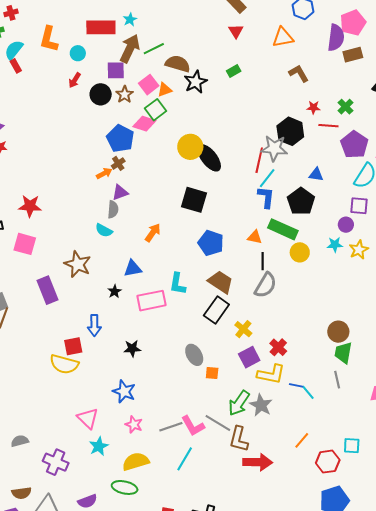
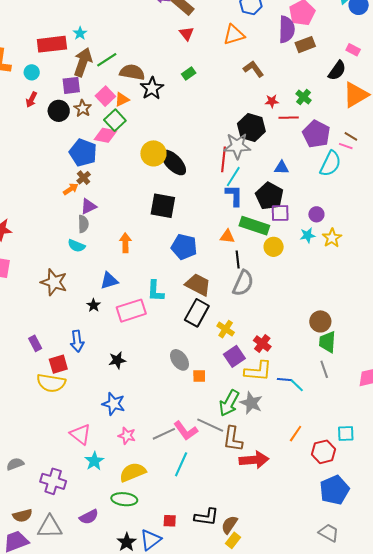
purple square: (359, 206) -> (280, 213), moved
orange arrow: (153, 233) -> (125, 243), turned -30
purple rectangle: (48, 290) -> (35, 343), moved, size x0.6

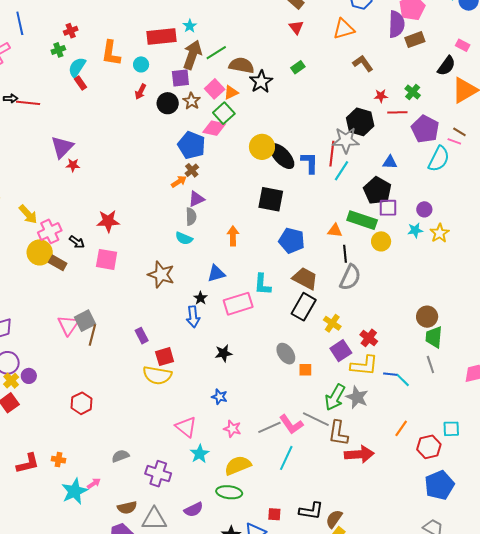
blue L-shape: (234, 196) -> (310, 163), moved
blue arrow: (77, 341) -> (193, 317), moved
blue star: (114, 404) -> (219, 397), size x0.7

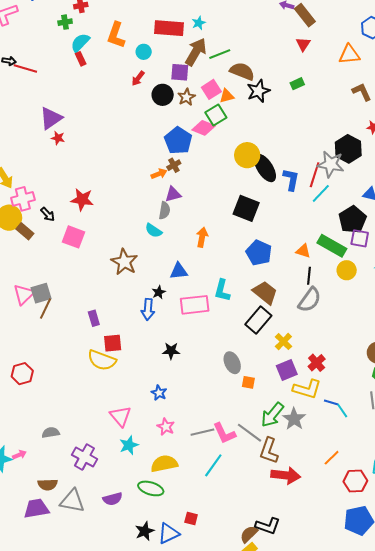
black L-shape: (311, 511) -> (268, 526), moved

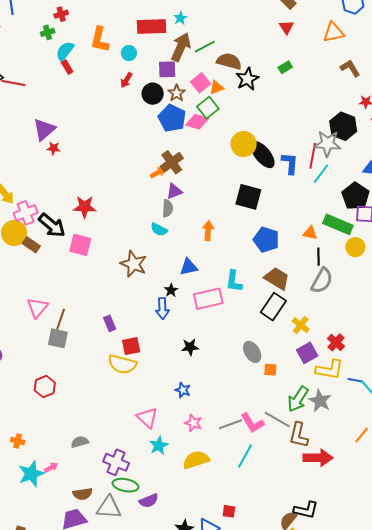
blue pentagon: (178, 141) -> (172, 118), moved
brown cross: (174, 165) -> (172, 162), size x1.6
black arrow: (48, 214) -> (52, 225), size x1.8
gray square: (41, 293) -> (58, 338), moved, turned 35
green ellipse: (151, 488) -> (125, 485), moved

